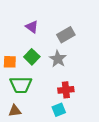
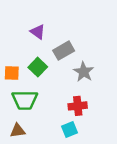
gray rectangle: (66, 35) -> (64, 51), moved
gray star: (58, 59) -> (84, 72), moved

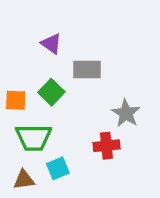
gray rectangle: (64, 51) -> (87, 70), turned 30
gray star: (84, 72) -> (126, 113), moved
cyan square: (69, 130) -> (58, 168), moved

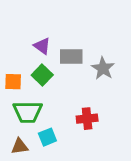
purple triangle: (51, 44) -> (42, 46), moved
gray star: (126, 113) -> (103, 68), moved

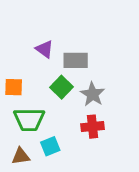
gray star: (103, 68) -> (92, 94), moved
green square: (42, 75) -> (62, 87), moved

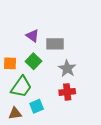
green square: (62, 87) -> (33, 61), moved
green trapezoid: (29, 120) -> (21, 87), turned -55

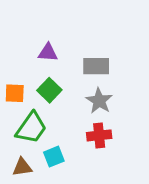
purple triangle: (32, 36) -> (48, 53), turned -32
gray rectangle: (55, 44) -> (96, 66), moved

